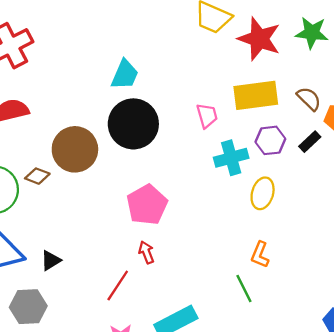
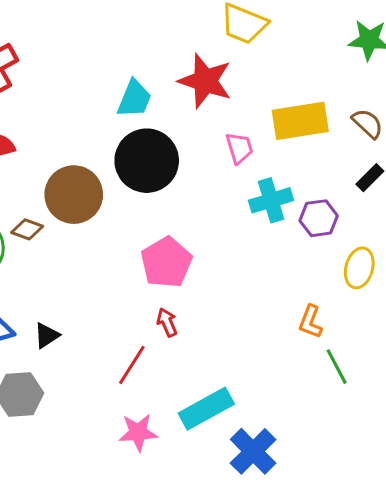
red star: (259, 39) -> (205, 81), moved
purple hexagon: (270, 140) -> (319, 218), moved
yellow ellipse: (263, 193) -> (359, 268), moved
green line: (244, 288) -> (337, 367), moved

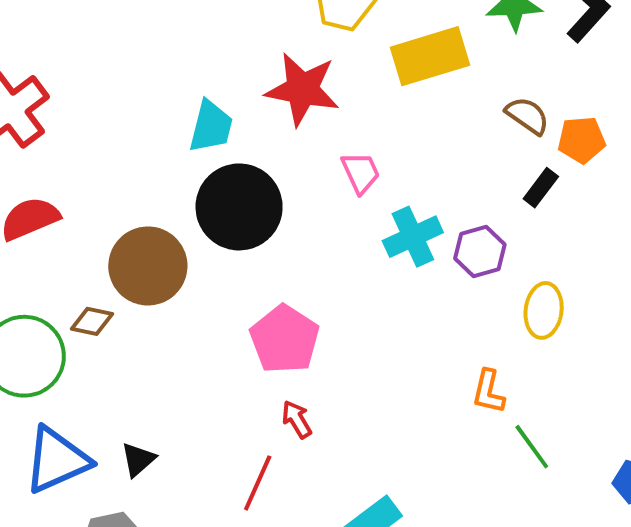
yellow rectangle: (300, 121) -> (430, 56), moved

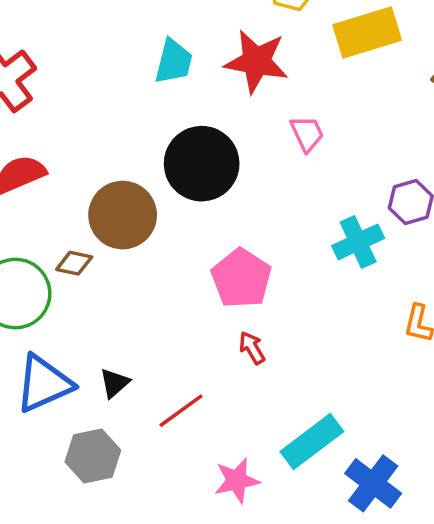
cyan trapezoid: (211, 126) -> (174, 61), moved
cyan cross: (413, 237) -> (358, 242), moved
red line: (258, 483) -> (181, 411), moved, turned 30

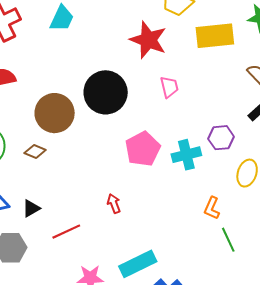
cyan trapezoid: (174, 61) -> (62, 18), moved
brown diamond: (74, 263) -> (35, 152), moved
pink pentagon: (241, 278) -> (143, 149), moved

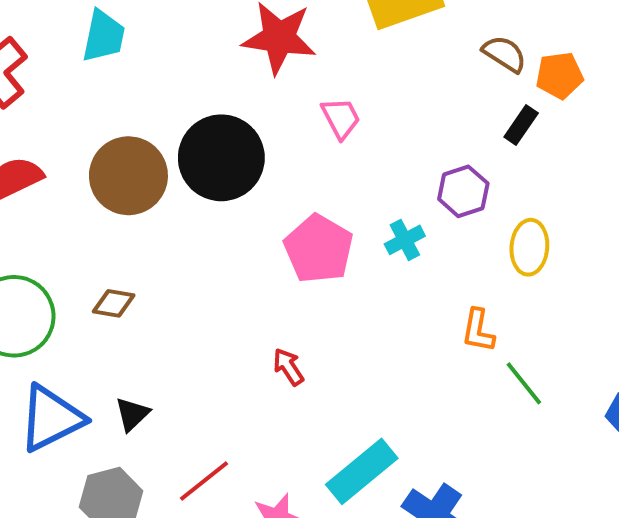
brown circle: (55, 113) -> (128, 176), moved
cyan cross: (186, 155) -> (405, 240), size x0.7
red line: (66, 232) -> (204, 481), moved

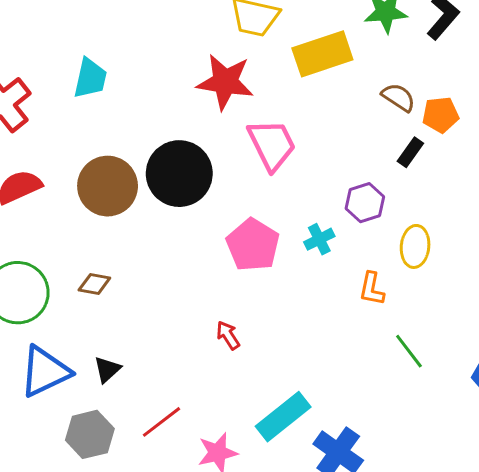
pink trapezoid: (341, 118) -> (272, 145), size x1.6
orange L-shape: (478, 331) -> (372, 289), moved

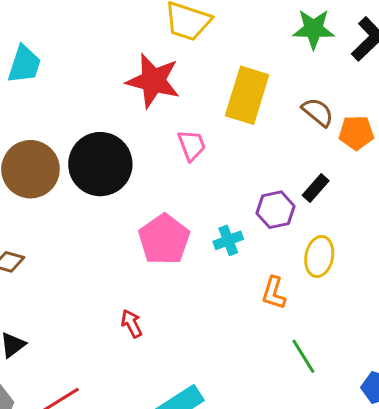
yellow rectangle: (322, 54) -> (247, 95), moved, turned -60
pink trapezoid: (272, 145) -> (192, 145), size x0.6
black rectangle: (410, 152) -> (316, 188), moved

